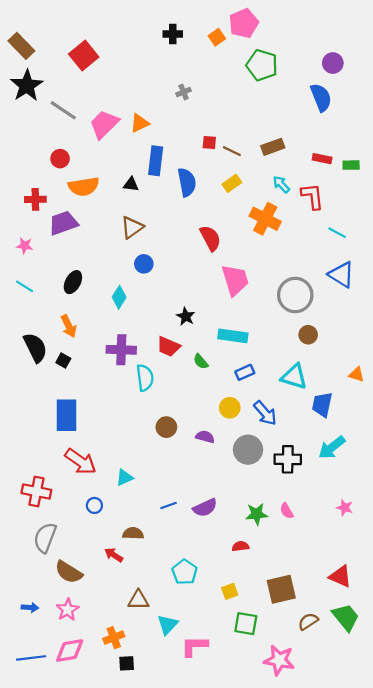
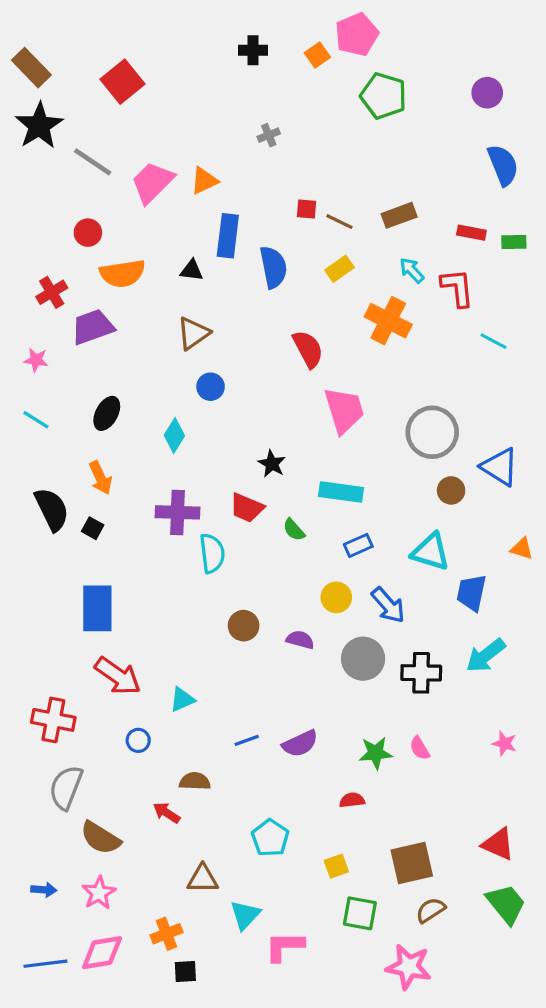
blue semicircle: (321, 97) -> (503, 165), moved
red cross: (35, 199) -> (52, 292), turned -30
blue triangle: (341, 275) -> (500, 467), moved
brown semicircle: (308, 621) -> (431, 910), moved

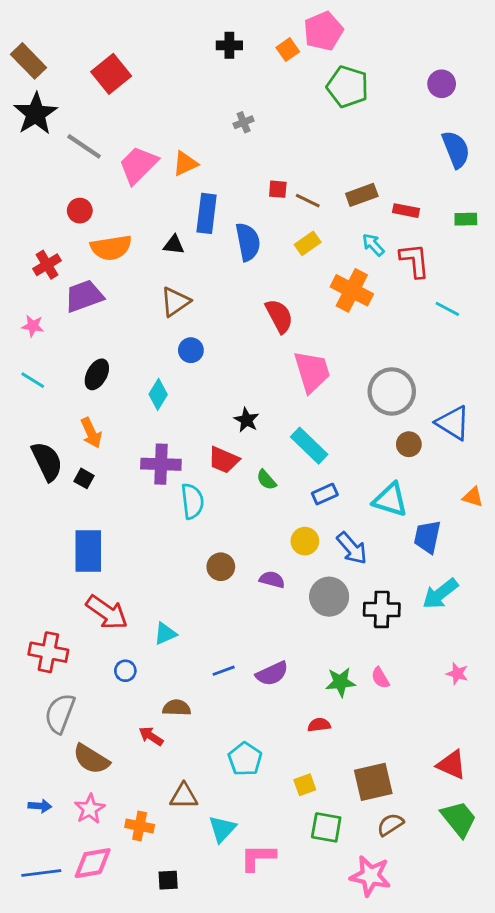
red rectangle: (471, 233) -> (406, 211), moved
cyan rectangle: (341, 492) -> (309, 446), turned 36
orange cross: (167, 934) -> (140, 826), moved, turned 32

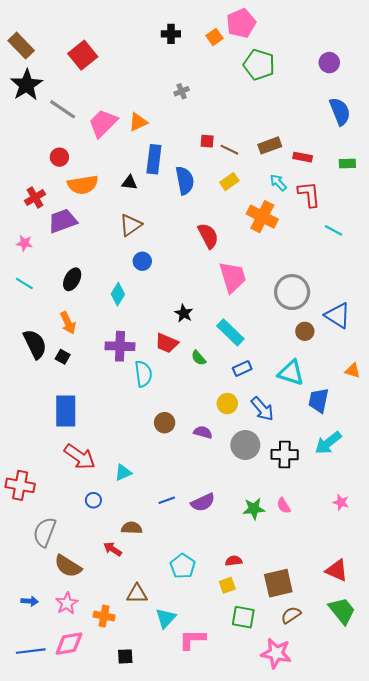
red cross: (48, 652) -> (20, 485), moved
red semicircle: (319, 725) -> (234, 561), moved

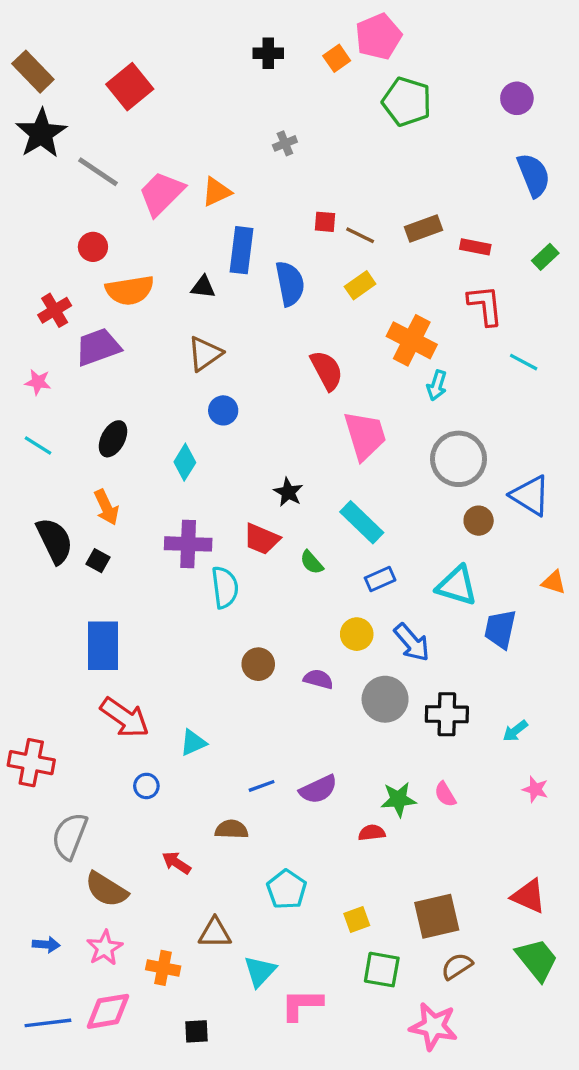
green rectangle: (347, 163) -> (545, 257), turned -42
cyan arrow: (278, 183) -> (437, 385), moved, turned -120
cyan arrow: (328, 443) -> (515, 731), moved, size x0.6
brown semicircle: (132, 528) -> (232, 829), moved
red semicircle: (234, 561) -> (372, 833), moved

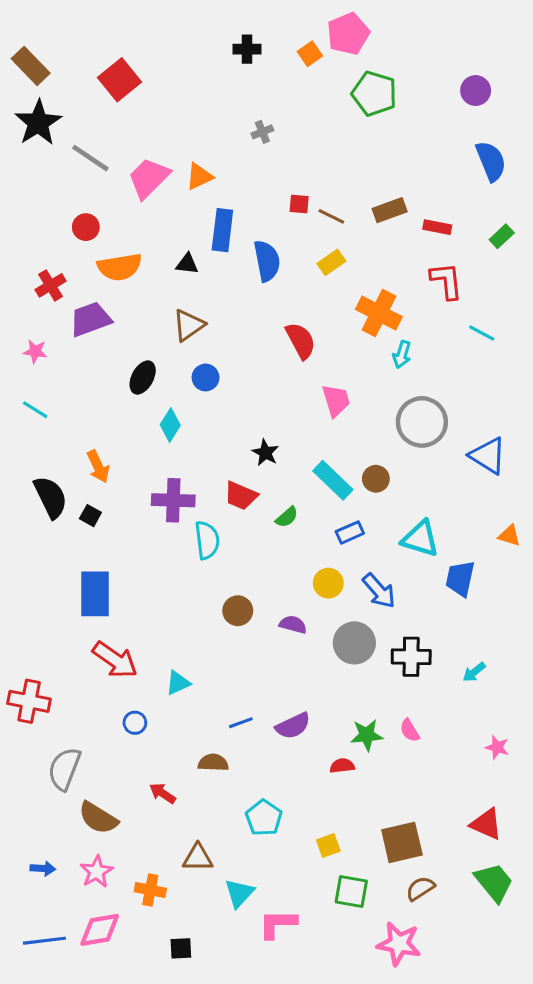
pink trapezoid: (365, 435) -> (336, 400), size x0.7
black ellipse: (113, 439) -> (143, 377), moved
brown circle: (479, 521) -> (376, 479), moved
green semicircle: (312, 562) -> (287, 517), turned -90
pink star: (535, 789) -> (497, 747), moved

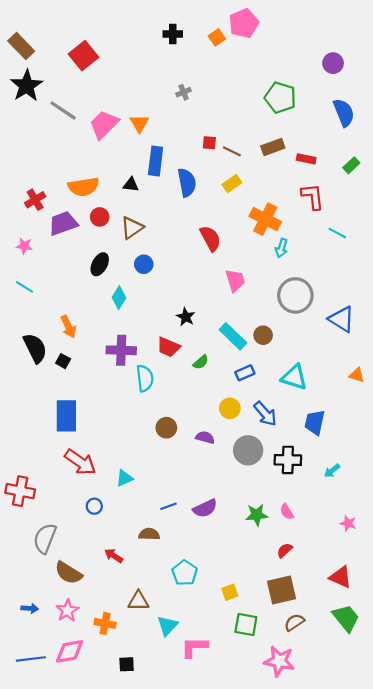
green pentagon: (374, 94) -> (280, 98), moved
orange triangle: (199, 176) -> (139, 123), turned -36
red circle: (86, 227) -> (100, 217), moved
blue trapezoid: (460, 578) -> (315, 422), moved
red semicircle: (342, 766) -> (285, 550), moved, turned -35

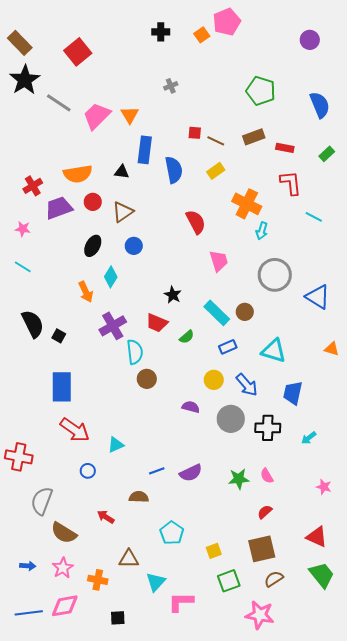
purple circle: (333, 63) -> (310, 40), moved
orange arrow: (68, 327) -> (86, 292), moved
purple cross: (121, 350) -> (113, 326), turned -32
brown circle: (166, 428) -> (147, 379), moved
green square: (246, 625) -> (229, 581), turned -30

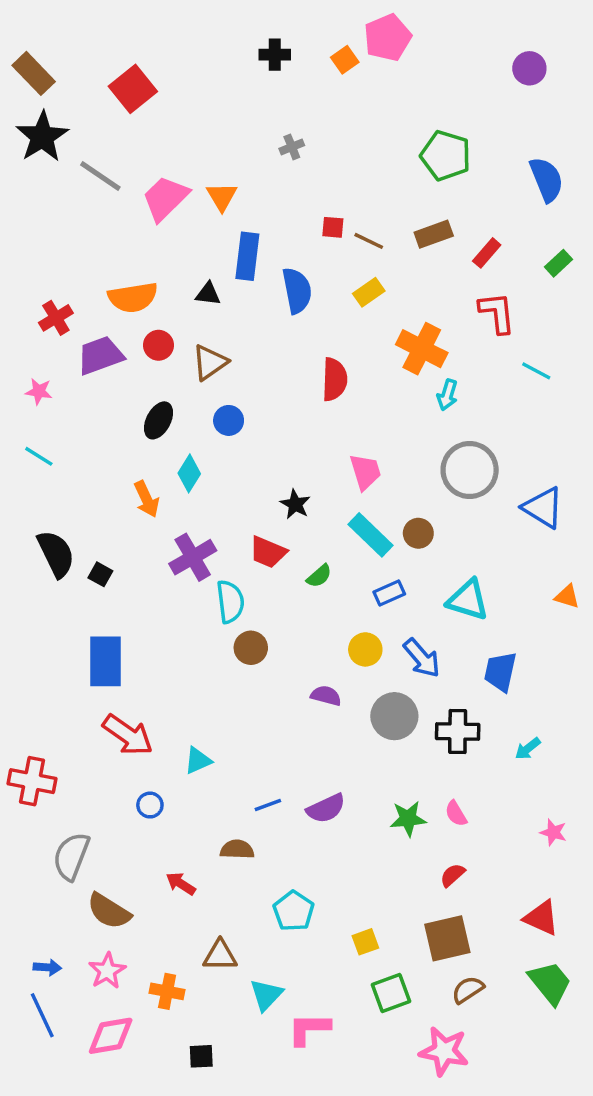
red rectangle: (285, 148) -> (487, 253), turned -60
red semicircle: (196, 222) -> (335, 379), turned 30
pink trapezoid: (219, 261) -> (365, 472), moved
blue line: (29, 613) -> (42, 1015), moved, turned 72

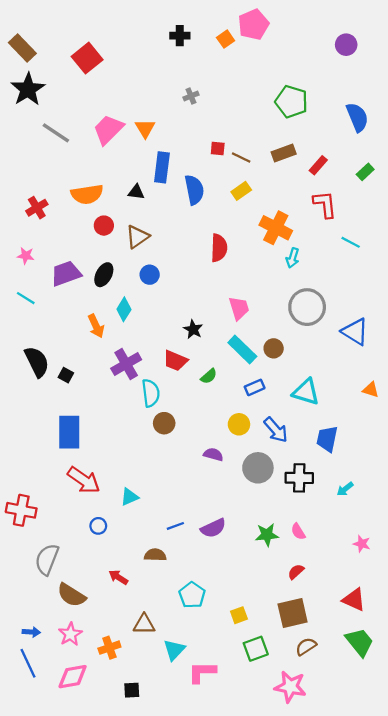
gray line: (100, 176) -> (56, 133), moved
purple trapezoid: (100, 355) -> (66, 274), moved
orange cross: (167, 991) -> (109, 648), turned -30

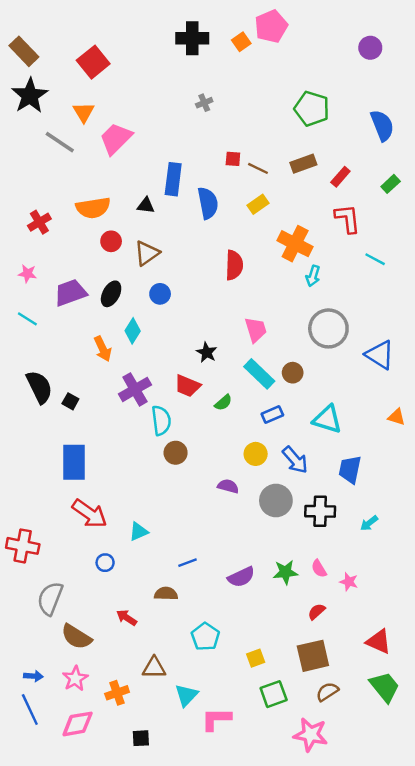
black cross: (180, 36) -> (192, 38), size x1.5
orange triangle: (145, 128) -> (84, 112), moved
purple semicircle: (213, 528) -> (241, 577), moved
pink star: (362, 544) -> (349, 582), moved

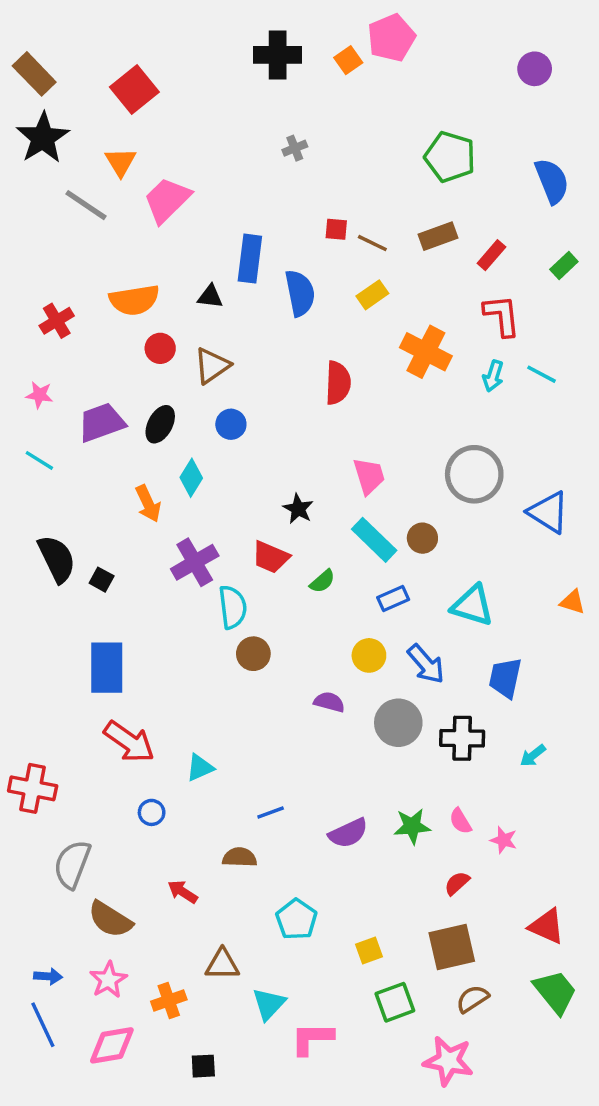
cyan arrow: (313, 276) -> (493, 376), moved

